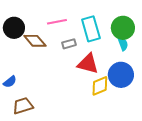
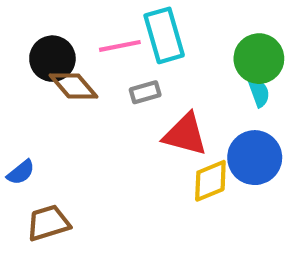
black circle: (14, 28) -> (52, 59), moved
cyan rectangle: (91, 29) -> (164, 35), moved

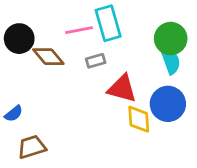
black circle: (52, 59) -> (19, 39), moved
cyan semicircle: (259, 92) -> (171, 61), size x1.4
yellow diamond: (210, 181) -> (139, 119), turned -72

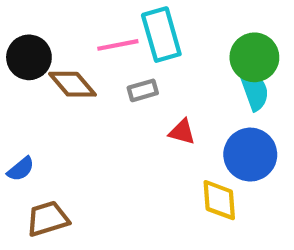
red triangle: (122, 89) -> (182, 132), size x0.6
yellow diamond: (139, 119) -> (219, 200), moved

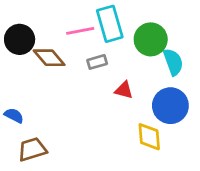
green circle: (254, 57) -> (151, 39), moved
blue semicircle: (21, 169) -> (14, 116), turned -114

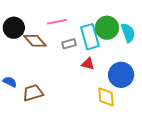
cyan rectangle: (110, 24) -> (90, 37), moved
cyan semicircle: (173, 62) -> (128, 33), moved
brown trapezoid: (32, 149) -> (33, 93), moved

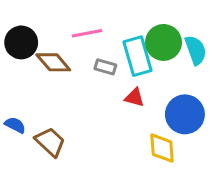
gray rectangle: (69, 44) -> (105, 67), turned 32
brown trapezoid: (33, 93) -> (50, 142), turned 60

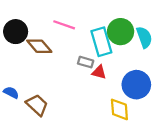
pink line: (87, 33) -> (64, 25), turned 30
gray rectangle: (105, 67) -> (86, 62), moved

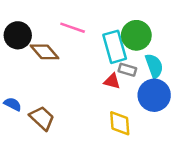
cyan semicircle: (144, 37) -> (154, 66), moved
gray rectangle: (86, 62) -> (127, 70), moved
yellow diamond: (119, 109) -> (120, 123), moved

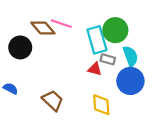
black circle: (18, 35) -> (20, 47), moved
brown diamond: (45, 52) -> (43, 28), moved
brown trapezoid: (42, 118) -> (53, 100), moved

